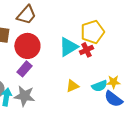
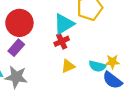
red cross: (86, 50) -> (62, 41), moved
cyan semicircle: (99, 86) -> (97, 66), turned 35

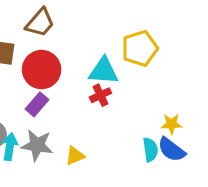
cyan triangle: (64, 24) -> (104, 71), turned 35
yellow triangle: (68, 66) -> (75, 156), moved
cyan semicircle: (97, 66) -> (150, 150), moved, turned -112

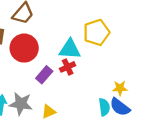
purple rectangle: (37, 104) -> (44, 75), moved

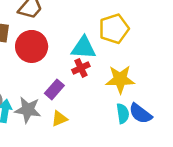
purple rectangle: (44, 75) -> (54, 89), moved
yellow star: (120, 88) -> (120, 79), moved, size x1.6

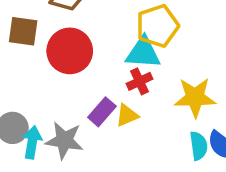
yellow pentagon: (114, 29) -> (157, 26), moved
yellow triangle: (59, 119) -> (127, 115), moved

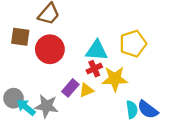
yellow pentagon: (157, 26) -> (133, 44), moved
yellow star: (195, 97) -> (115, 79), moved
cyan arrow: (32, 142) -> (26, 107), turned -60

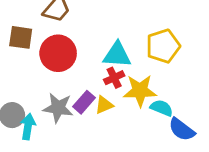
gray star: (46, 106) -> (58, 108), moved
cyan arrow: (26, 107) -> (28, 127), turned 60
cyan semicircle: (132, 110) -> (162, 108), moved, turned -60

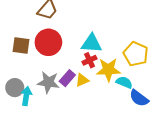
brown square: (21, 37) -> (21, 45), moved
yellow pentagon: (163, 46) -> (136, 54), moved, turned -30

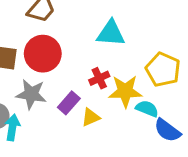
cyan triangle: (92, 43) -> (111, 33), moved
yellow triangle: (82, 80) -> (91, 117), moved
gray star: (48, 82) -> (31, 94), moved

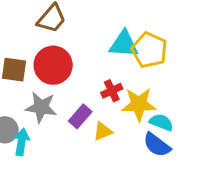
yellow pentagon: (163, 70) -> (149, 50), moved
blue semicircle: (167, 130) -> (157, 145), moved

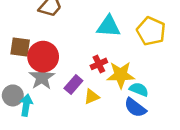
yellow pentagon: (149, 50) -> (151, 31), moved
red circle: (53, 65) -> (43, 57), moved
gray star: (41, 107) -> (42, 77), turned 30

